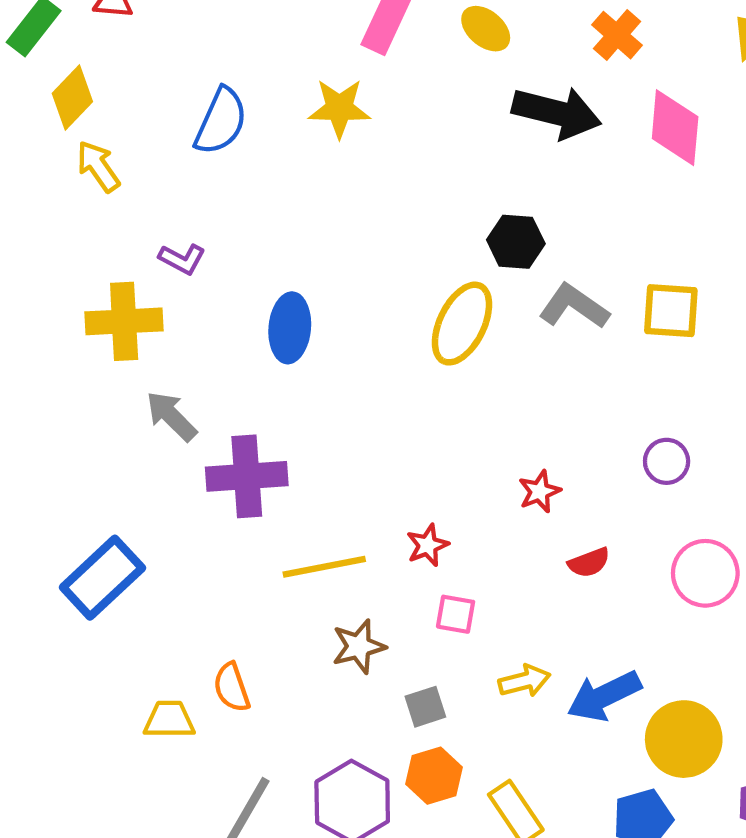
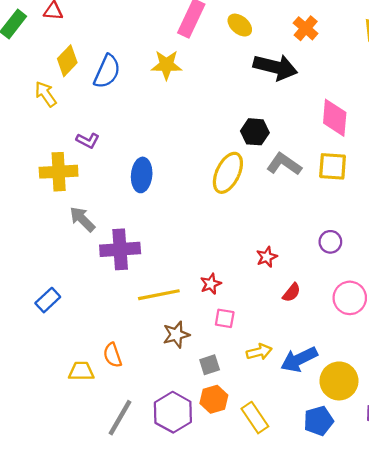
yellow diamond: (72, 98) -> (67, 61), moved
pink diamond: (675, 128) -> (335, 118), moved
red semicircle: (589, 563) -> (292, 293), turned -30
blue rectangle: (102, 578) -> (48, 300), size x0.6

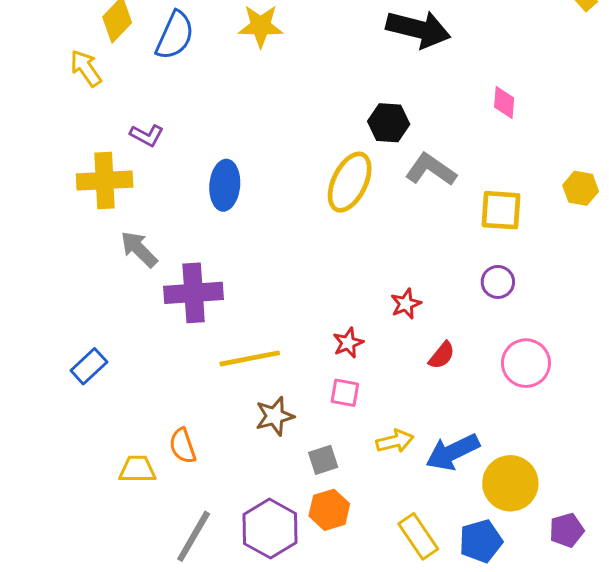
pink diamond: (335, 118) -> (504, 102), size x0.6
yellow square: (333, 166) -> (501, 210), moved
red star: (211, 284) -> (348, 343), moved
yellow rectangle: (255, 418) -> (418, 536), moved

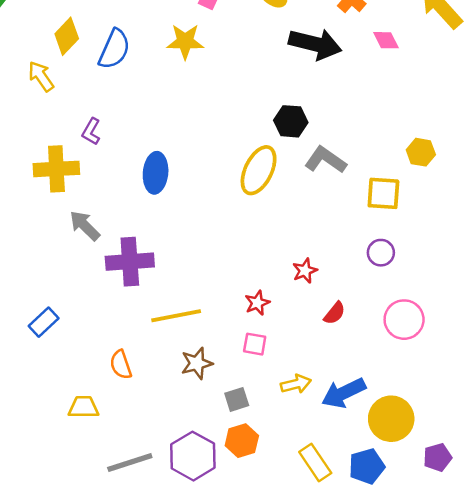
pink diamond: (504, 102) -> (386, 40), moved, turned -32
purple L-shape: (147, 135) -> (91, 132), turned 92
yellow hexagon: (581, 188) -> (421, 152), moved
orange semicircle: (183, 446) -> (121, 365), moved
gray line: (194, 536) -> (130, 463), turned 42

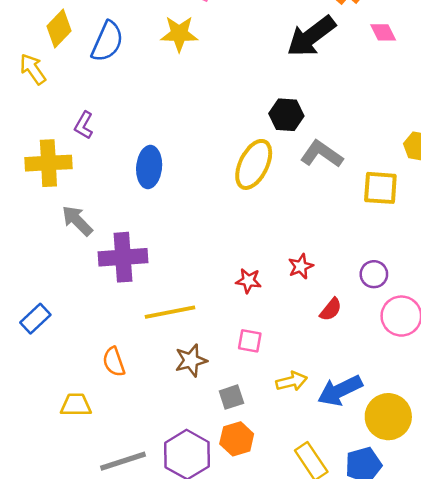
black arrow: (315, 44) -> (311, 36), turned 129
purple circle: (381, 253) -> (374, 274), moved
red star: (257, 303) -> (248, 281), moved, turned 30

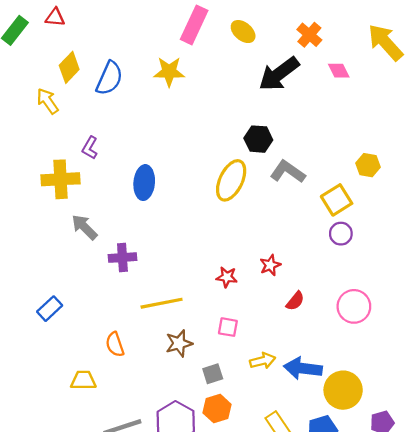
yellow square: (380, 188) -> (337, 200), turned -36
purple cross: (123, 257) -> (122, 258), size x0.7
purple circle: (374, 274) -> (341, 234), moved
blue arrow: (340, 391) -> (303, 368), turned 33

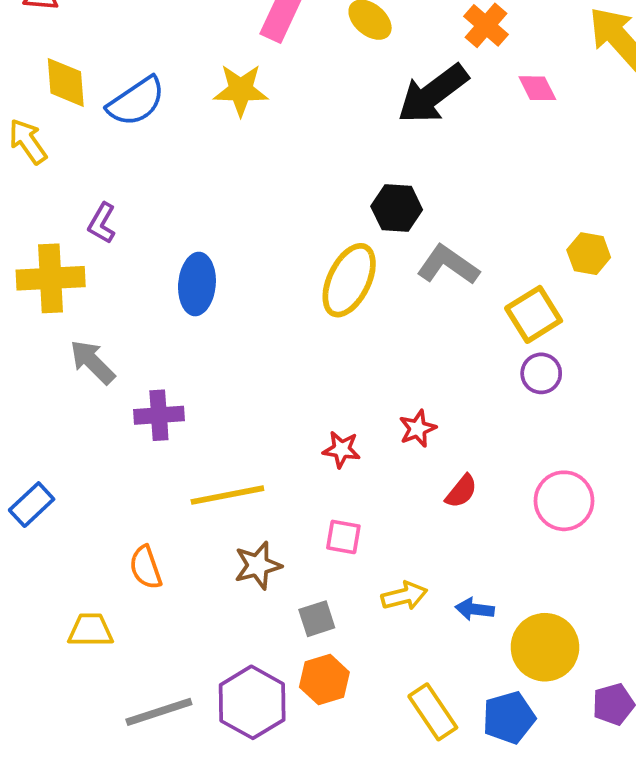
yellow diamond: (69, 67) -> (66, 82), turned -48
blue semicircle: (109, 78) -> (136, 101), turned 32
blue arrow: (303, 368) -> (475, 609), size x0.6

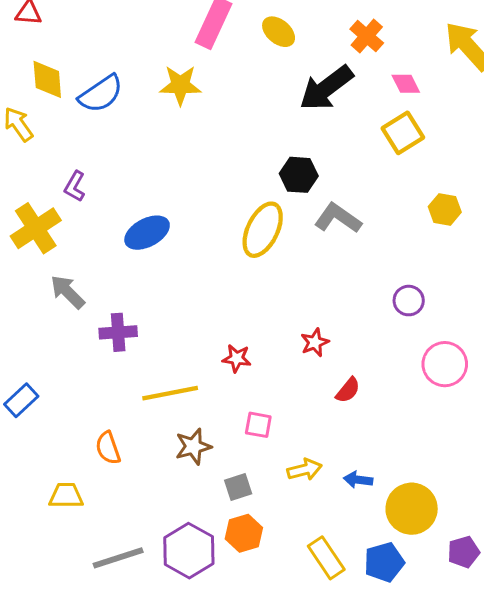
yellow cross: (51, 278) -> (36, 228), turned -30
blue ellipse: (197, 284) -> (147, 233), turned 57
yellow square: (534, 314) -> (403, 133), moved
red star: (342, 449) -> (237, 358), moved
pink circle: (564, 501) -> (445, 364), moved

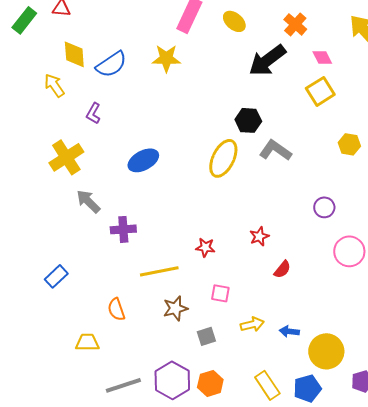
purple L-shape: (75, 186) -> (93, 113), moved
orange hexagon: (244, 533) -> (210, 383), moved

